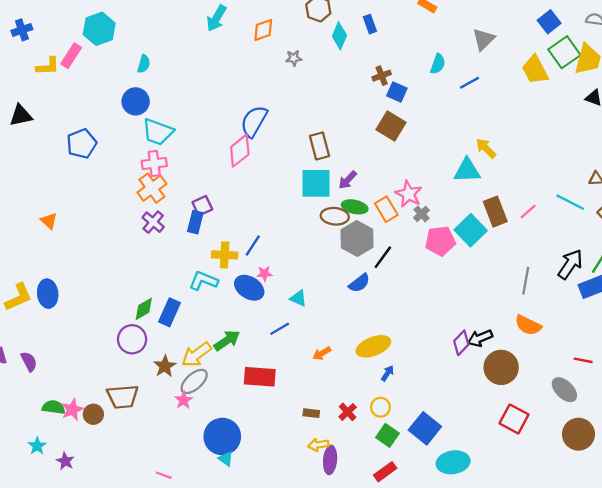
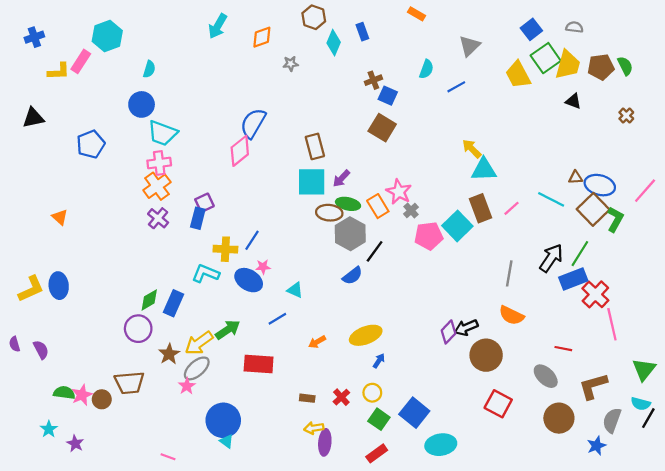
cyan triangle: (467, 171) -> (484, 170), moved

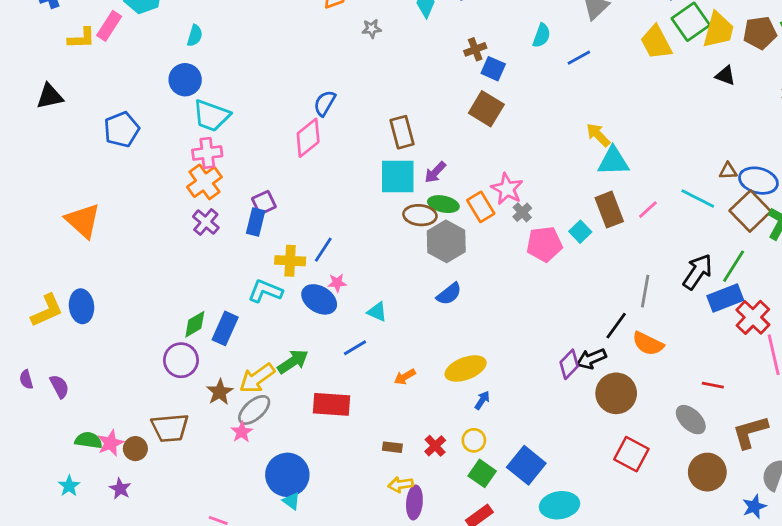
blue semicircle: (253, 123) -> (325, 103), size x0.7
orange triangle: (60, 217) -> (83, 221), size x1.8
cyan square: (457, 226) -> (580, 232), size x0.6
black line: (375, 251) -> (616, 326), moved
purple star: (75, 443) -> (120, 489), moved

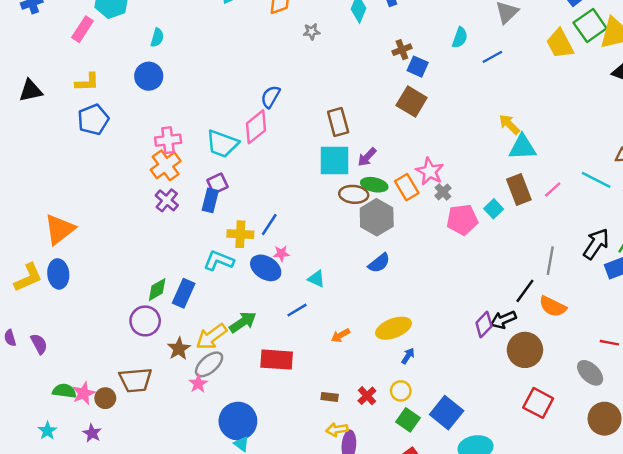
yellow L-shape: (82, 38) -> (87, 82), moved
cyan trapezoid: (211, 116) -> (222, 144), moved
orange triangle: (83, 221) -> (59, 229), moved, turned 40

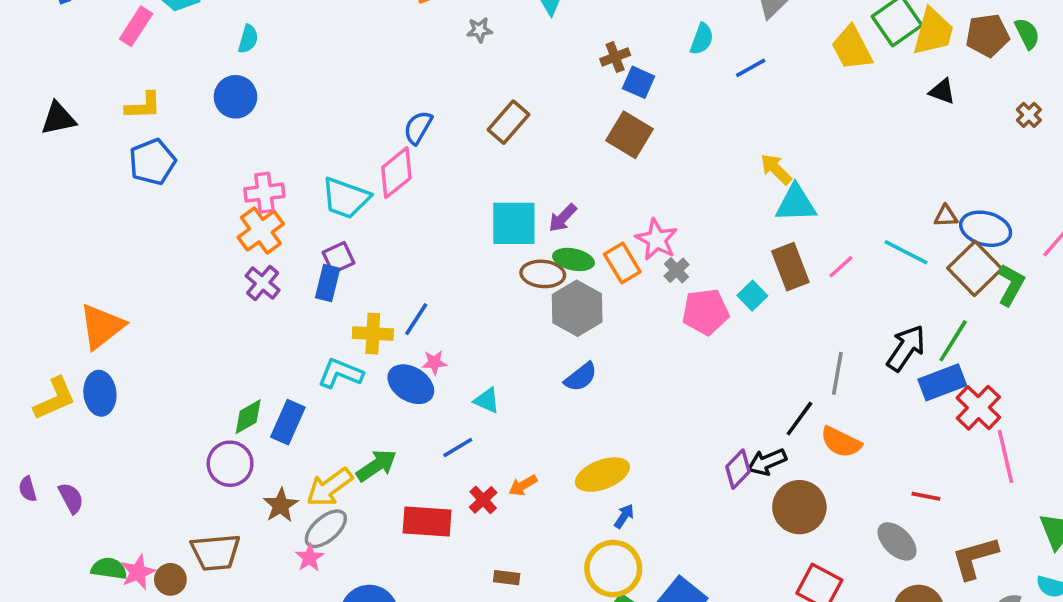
brown rectangle: (338, 122) -> (508, 122), moved, turned 56
yellow circle: (401, 391) -> (613, 569), size x1.8
red cross: (367, 396) -> (483, 500), moved

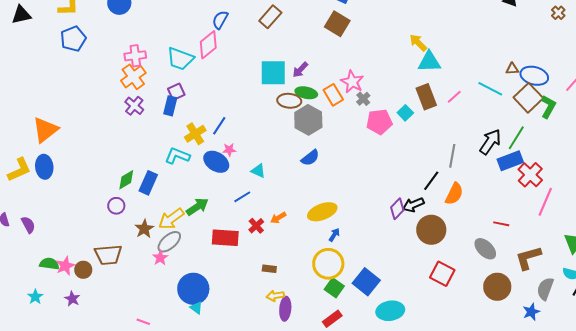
yellow cross: (373, 334) -> (195, 134), turned -35
orange semicircle: (841, 442) -> (454, 194), turned -90
pink line: (1005, 456) -> (545, 202), turned 36
purple circle: (230, 464) -> (116, 206), size x0.7

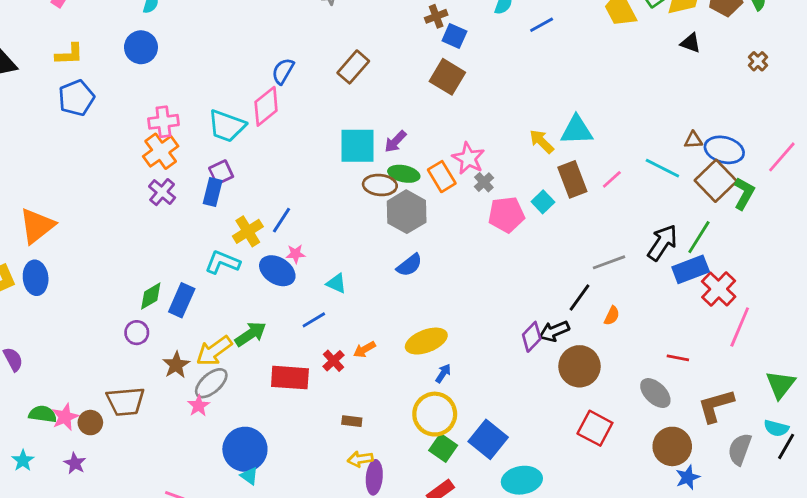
yellow arrow: (418, 43) -> (542, 141), moved
gray line: (452, 156) -> (609, 262), turned 60
orange semicircle: (454, 194) -> (612, 316), size x0.6
blue star: (531, 312) -> (688, 477), moved

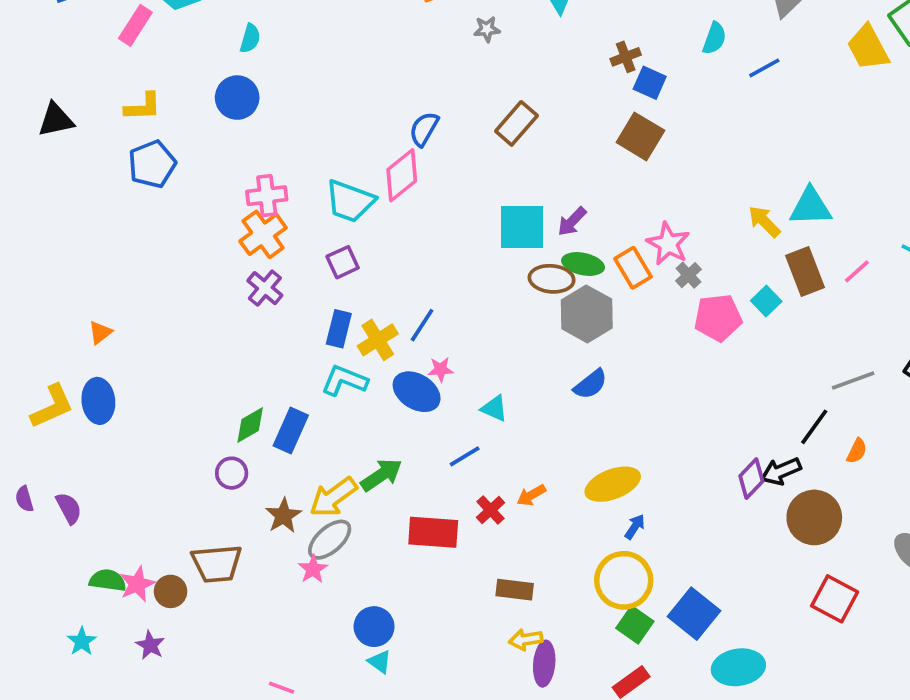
blue rectangle: (213, 192) -> (339, 329), moved
orange triangle: (37, 226) -> (100, 332), size x0.5
brown rectangle: (352, 421) -> (515, 590), size x1.4
blue circle: (245, 449) -> (374, 627), size x0.7

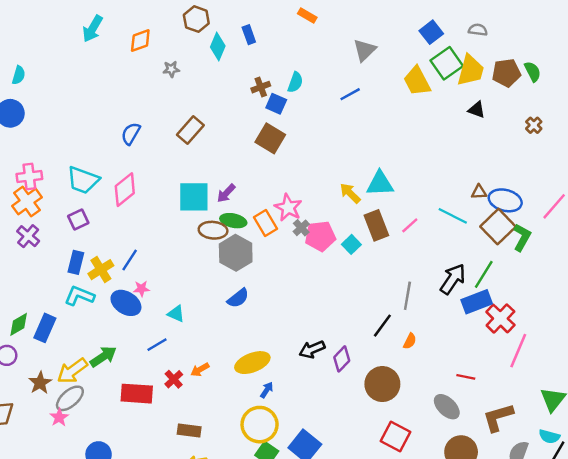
cyan semicircle: (714, 38) -> (295, 82), moved
pink diamond: (402, 175) -> (125, 190), moved
pink pentagon: (718, 318) -> (320, 236), moved
gray line: (853, 381) -> (407, 296), turned -60
black arrow: (781, 471) -> (312, 349), moved

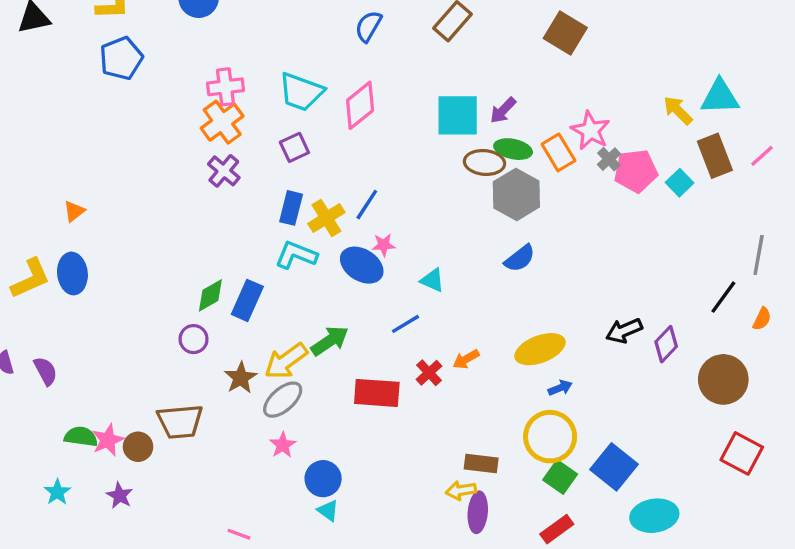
blue arrow: (267, 390) -> (560, 388), turned 35
pink star: (59, 417) -> (283, 445), moved
brown rectangle: (189, 431) -> (481, 464), moved

